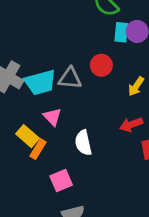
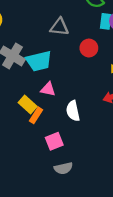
gray triangle: (70, 78) -> (59, 27), moved
pink triangle: (52, 117) -> (48, 89), turned -35

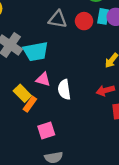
red circle: (89, 48) -> (84, 21), moved
white semicircle: (73, 111) -> (64, 90), moved

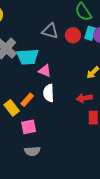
pink triangle: (43, 79) -> (45, 71), moved
yellow rectangle: (22, 93) -> (12, 108), moved
orange rectangle: (30, 104) -> (27, 100), moved

